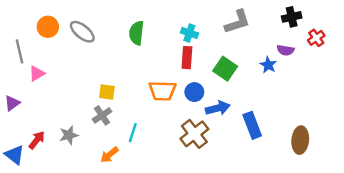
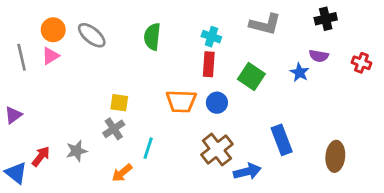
gray L-shape: (237, 22) -> (265, 24), turned 32
red cross: (316, 38) -> (361, 63), moved, turned -35
pink triangle: (37, 74) -> (50, 56), moved
blue arrow: (218, 108) -> (247, 172), moved

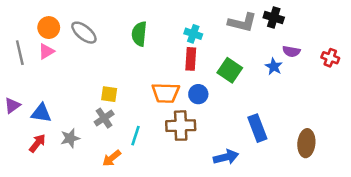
black cross: (326, 19) -> (274, 17), moved, turned 30
brown cross: (217, 149) -> (181, 126), moved, turned 36
blue triangle: (16, 173) -> (41, 113), moved, turned -30

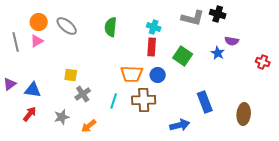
red cross: (330, 58) -> (263, 62), moved
yellow square: (109, 94) -> (71, 75), moved
cyan line: (135, 136) -> (114, 101), moved
gray star: (70, 138) -> (62, 117), moved

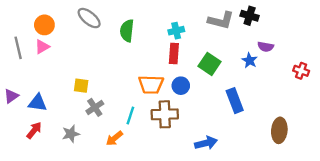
gray ellipse: (67, 26) -> (89, 18), moved
cyan cross: (154, 27) -> (176, 31), turned -32
blue rectangle: (205, 102) -> (235, 101), moved
orange arrow: (89, 126) -> (114, 138), moved

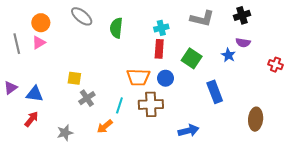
black cross: (250, 16) -> (242, 15), moved, turned -35
gray star: (71, 134) -> (65, 133), moved

